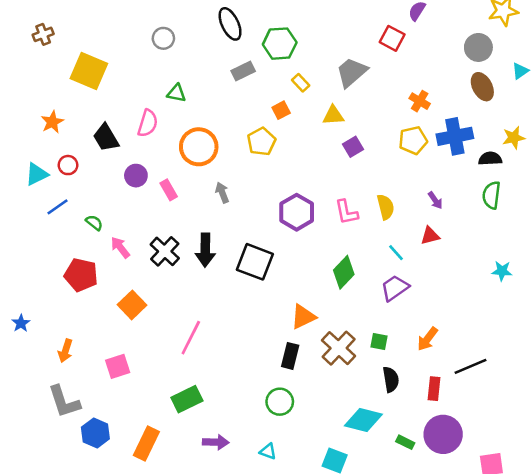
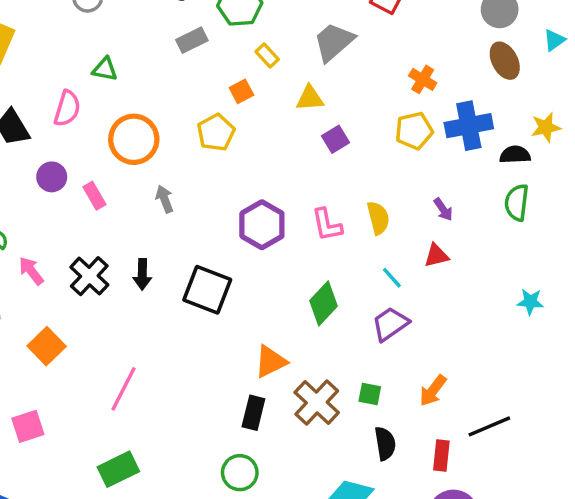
black arrow: (205, 250) -> (142, 274), size x0.7

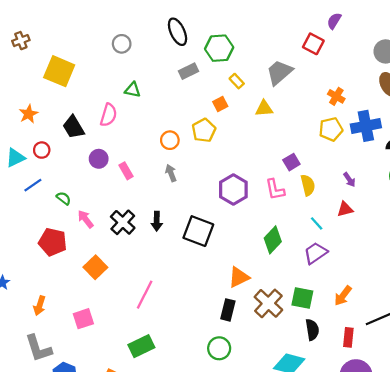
orange circle: (134, 139) -> (170, 140), moved, size x0.6
purple square: (335, 139) -> (291, 162), moved
green square: (370, 394) -> (302, 298), size x1.5

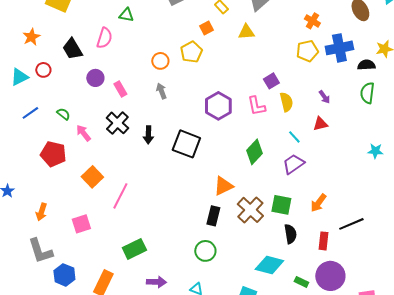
blue line: (33, 185) -> (30, 113), moved
black cross: (123, 222) -> (117, 123), moved
pink line: (145, 295) -> (120, 196), moved

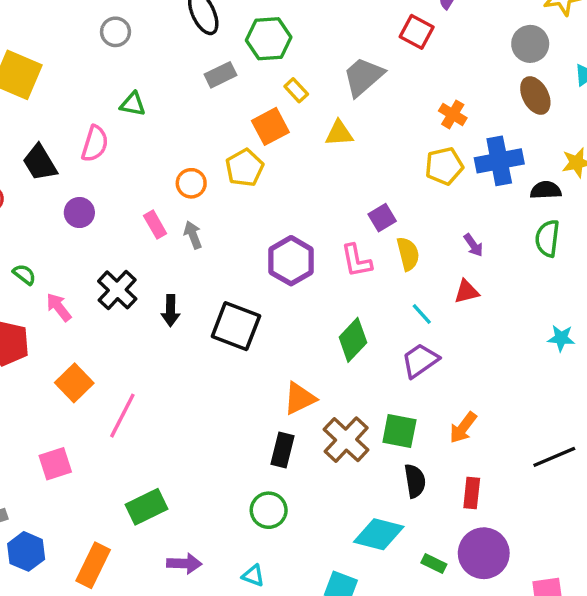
orange square: (206, 28) -> (270, 126), size x1.5
pink rectangle: (120, 89) -> (155, 225), moved
black line: (351, 224) -> (554, 457), moved

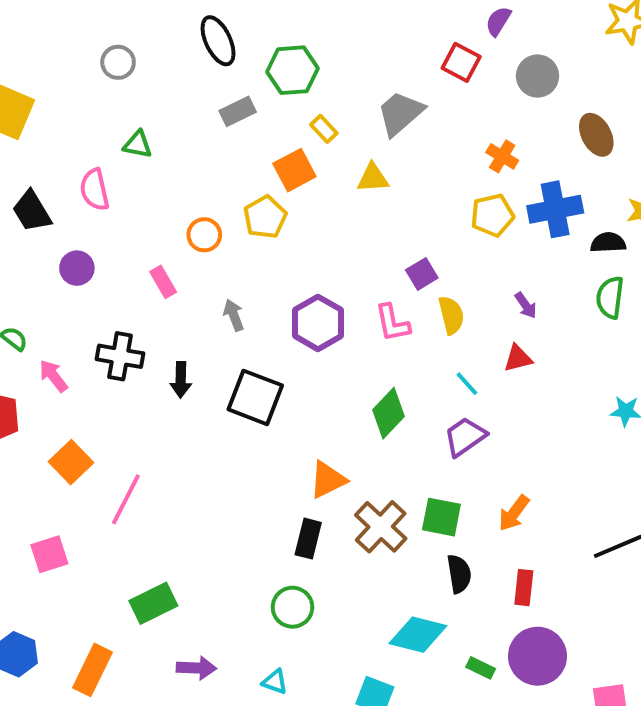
gray circle: (530, 44) -> (537, 76), moved
pink semicircle: (95, 144) -> (95, 190), turned 150
gray arrow: (193, 235) -> (234, 315), moved
black cross: (117, 290) -> (120, 356), turned -33

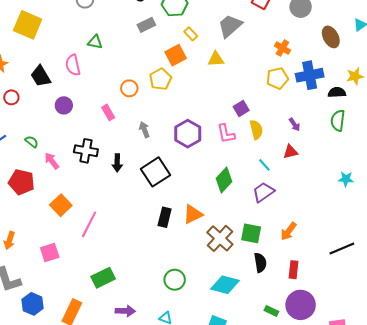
black square: (255, 397) -> (155, 172), turned 36
black rectangle: (308, 539) -> (165, 217), moved
cyan diamond: (418, 635) -> (225, 285), moved

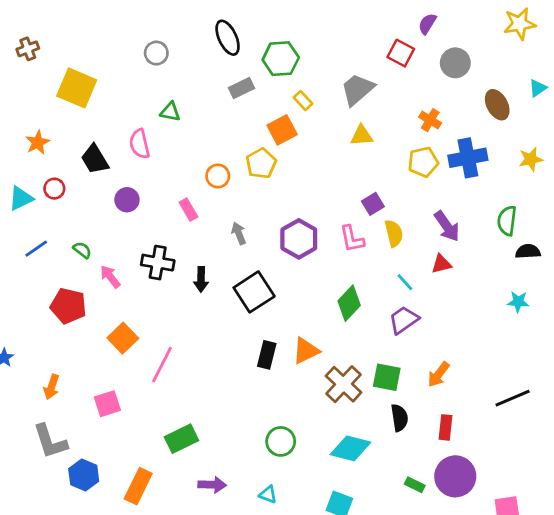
yellow triangle: (216, 59) -> (362, 135), moved
black semicircle: (337, 92) -> (528, 251), moved
purple arrow: (295, 125) -> (447, 226), size x1.6

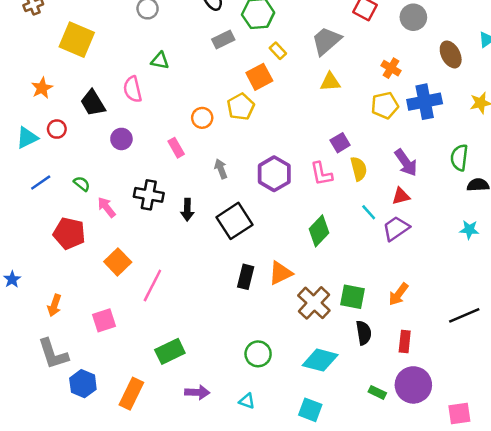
purple trapezoid: (404, 320) -> (396, 228), moved

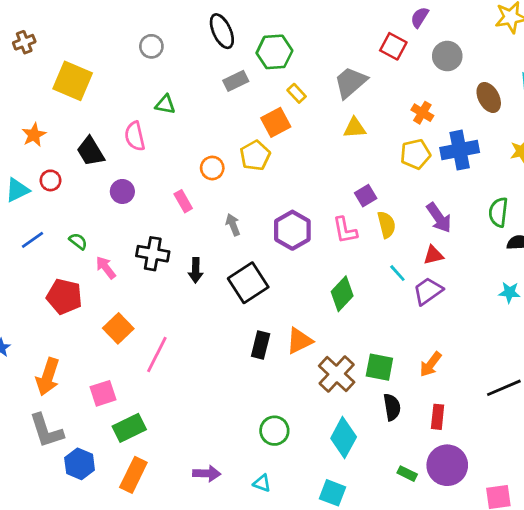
orange arrow: (54, 305) -> (48, 377), size x1.5
green rectangle: (170, 351) -> (129, 428), moved
cyan diamond: (320, 360) -> (344, 438), turned -76

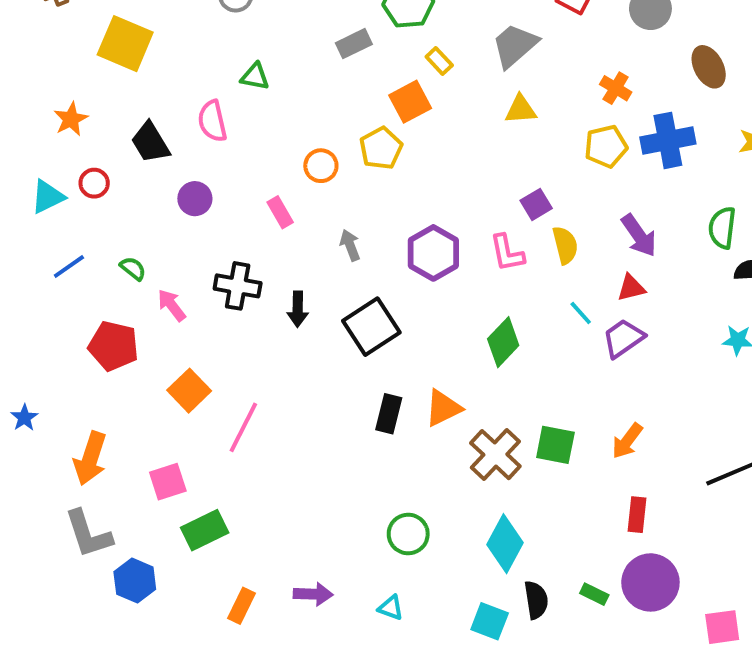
black semicircle: (392, 407) -> (536, 600), moved
orange rectangle: (133, 475) -> (241, 606), moved, size x0.7

